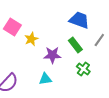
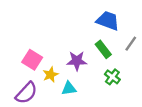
pink square: (12, 27) -> (32, 60), moved
yellow star: (31, 39) -> (50, 75), moved

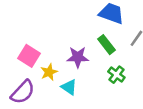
cyan triangle: (69, 88) -> (69, 87), turned 42

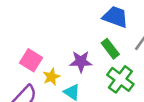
green cross: (116, 75) -> (120, 79), size x1.5

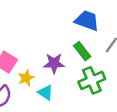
green cross: (120, 79) -> (92, 80), turned 30

